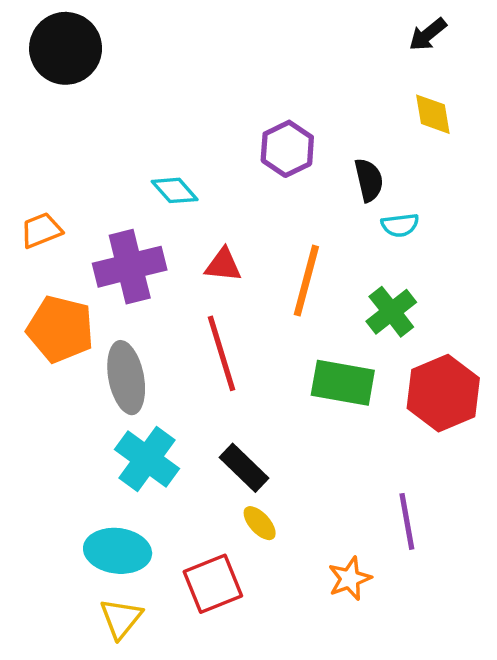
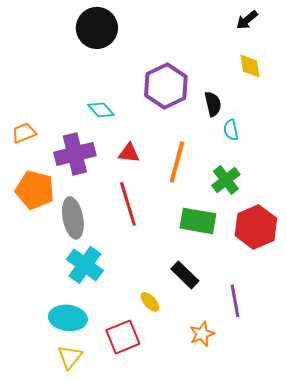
black circle: (66, 48) -> (97, 28), moved
purple hexagon: (287, 149) -> (166, 86), size x1.4
cyan semicircle: (400, 225) -> (231, 130), turned 85
black rectangle: (244, 468) -> (185, 275), moved

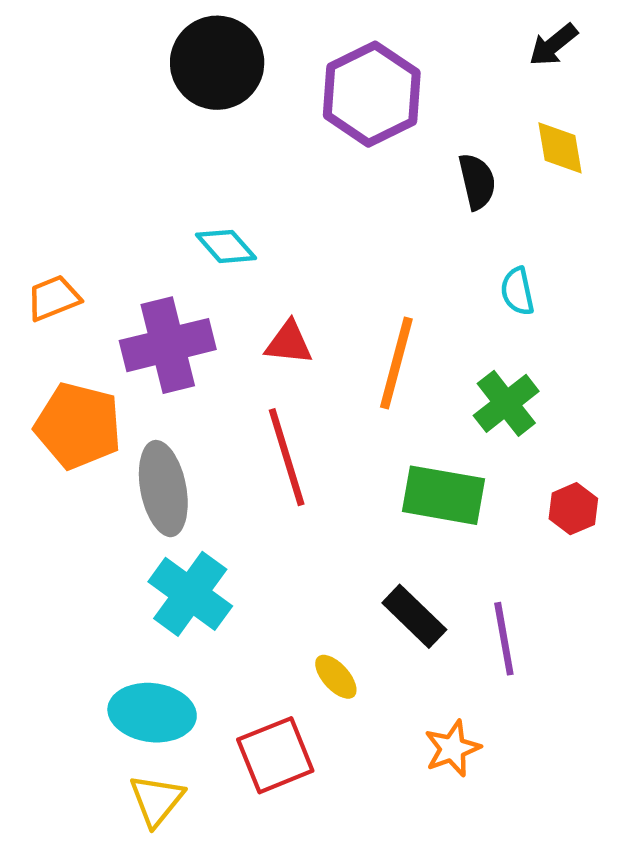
purple hexagon: (166, 86) -> (372, 94), moved
black semicircle: (213, 104) -> (477, 181), moved
red hexagon: (256, 227) -> (573, 509), size x0.5
purple line: (235, 301) -> (504, 639), moved

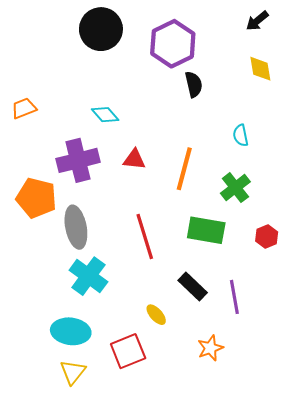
black semicircle: (477, 181) -> (194, 84), moved
orange trapezoid: (53, 298) -> (24, 108), moved
red line: (287, 457) -> (145, 236), moved

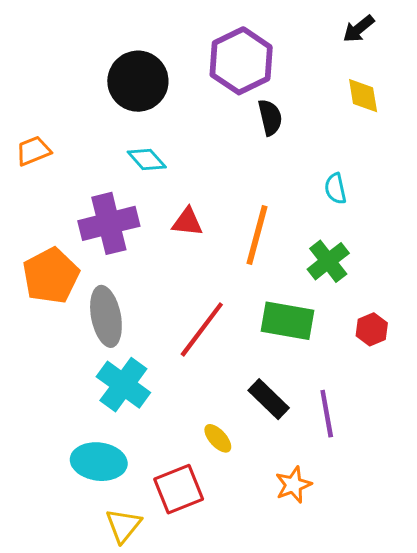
black circle: (101, 29) -> (138, 81), moved
orange pentagon: (36, 198) -> (51, 276), turned 30
red line: (145, 236) -> (202, 329), turned 54
yellow triangle: (73, 372) -> (123, 525), moved

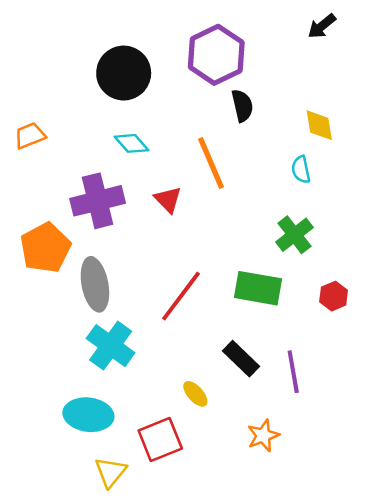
yellow diamond: (363, 96) -> (319, 125), moved
red triangle: (187, 222) -> (168, 200), turned 40
orange line: (257, 235) -> (211, 163), moved, turned -38

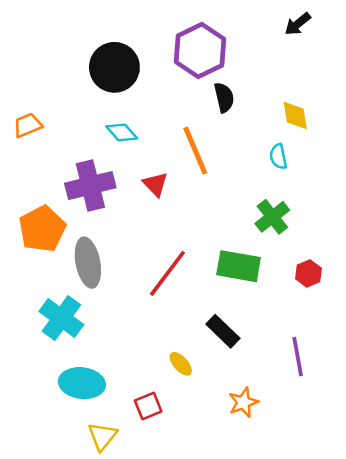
cyan cross: (111, 346) -> (61, 318), moved
purple line: (293, 372) -> (298, 357), moved
red square: (160, 439) -> (148, 406), size x0.7

